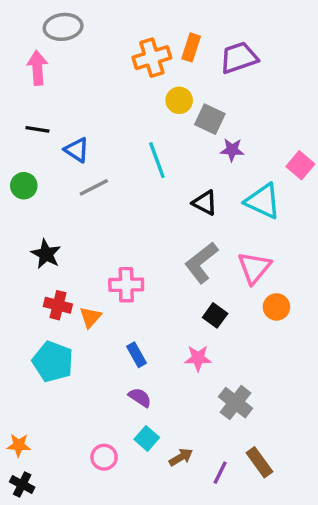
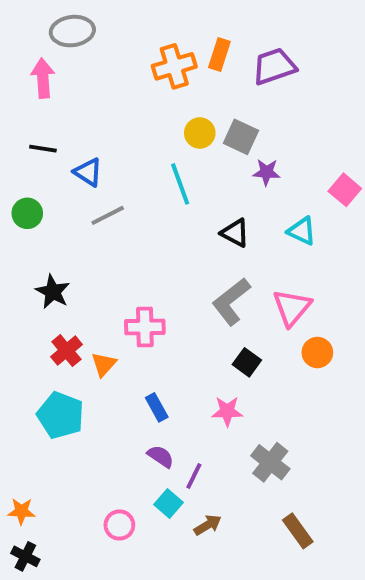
yellow circle: (179, 100) -> (200, 133), moved
cyan triangle: (263, 201) -> (302, 231), size x0.7
red cross: (58, 305) -> (66, 351), turned 36
purple line: (220, 473) -> (194, 476), moved

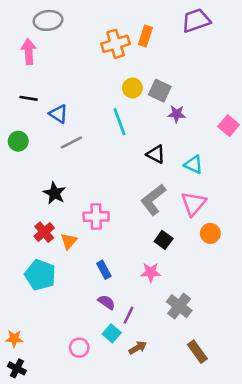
purple trapezoid: (274, 66) -> (196, 20), moved
cyan triangle: (302, 231) -> (193, 165), moved
black star: (53, 292) -> (55, 193), moved

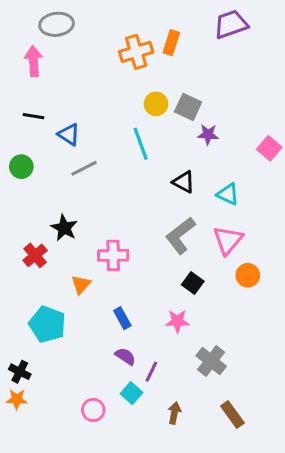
red cross: (44, 232) -> (35, 255), moved
brown arrow: (138, 348) -> (174, 413), moved, turned -48
black cross: (17, 368) -> (20, 372), moved

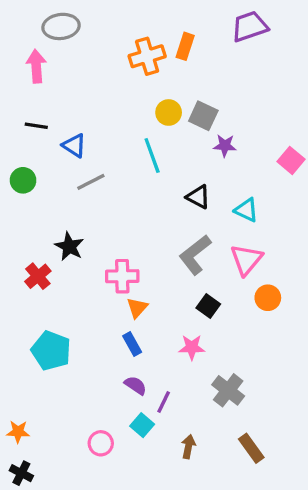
orange triangle: (81, 284) -> (137, 308), moved
black cross: (20, 372) -> (21, 473), moved

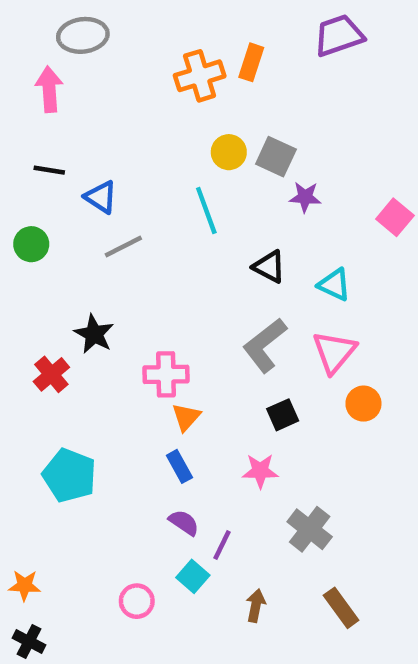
black square: (208, 306) -> (283, 415), turned 30

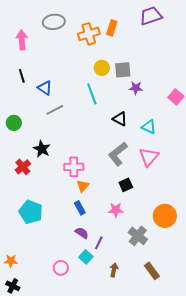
gray ellipse: (83, 35) -> (54, 22), moved
gray square: (276, 157) -> (123, 70), turned -30
black line: (49, 170) -> (22, 76), turned 64
green circle: (31, 244) -> (14, 123), moved
orange circle: (363, 404) -> (165, 216), moved, size x1.5

